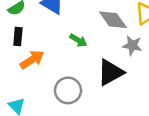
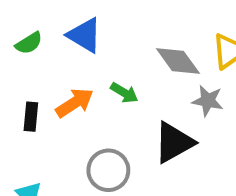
black rectangle: (18, 36) -> (31, 117), moved
orange arrow: (32, 60) -> (75, 103), moved

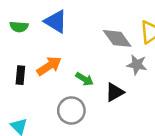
green semicircle: (29, 43) -> (19, 27), turned 36
green arrow: (124, 93) -> (84, 79), moved
black triangle: (174, 142) -> (115, 92), size x0.7

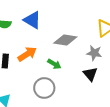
gray diamond: (117, 38) -> (65, 40), moved, turned -45
black triangle: (115, 92) -> (90, 74), moved, turned -42

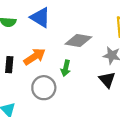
green arrow: (54, 64) -> (66, 68), turned 72
gray circle: (44, 88) -> (44, 88), moved

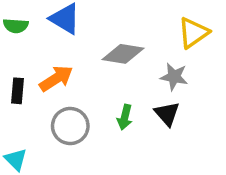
green arrow: (66, 68) -> (125, 117), moved

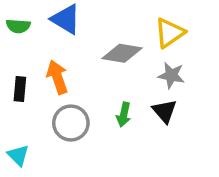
yellow triangle: (193, 33) -> (170, 33), moved
orange arrow: (56, 78) -> (57, 77), turned -76

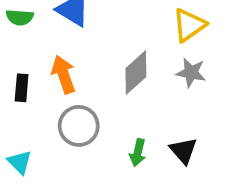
gray diamond: (122, 53) -> (136, 73), moved, turned -51
black triangle: (164, 111) -> (183, 151), moved
green arrow: (124, 115) -> (138, 153), moved

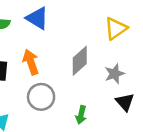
gray star: (191, 73) -> (115, 74), moved, turned -30
black triangle: (183, 151) -> (125, 102), moved

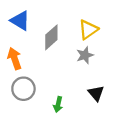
gray diamond: (80, 61) -> (51, 37), moved
gray star: (115, 74) -> (85, 55), moved

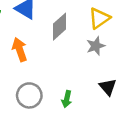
gray circle: (23, 89) -> (29, 95), moved

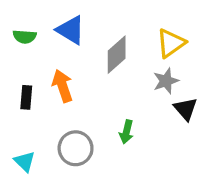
black triangle: (108, 87) -> (186, 109), moved
green arrow: (67, 99) -> (126, 132), moved

